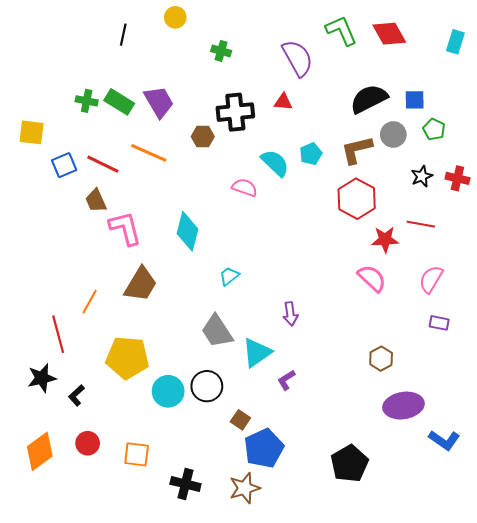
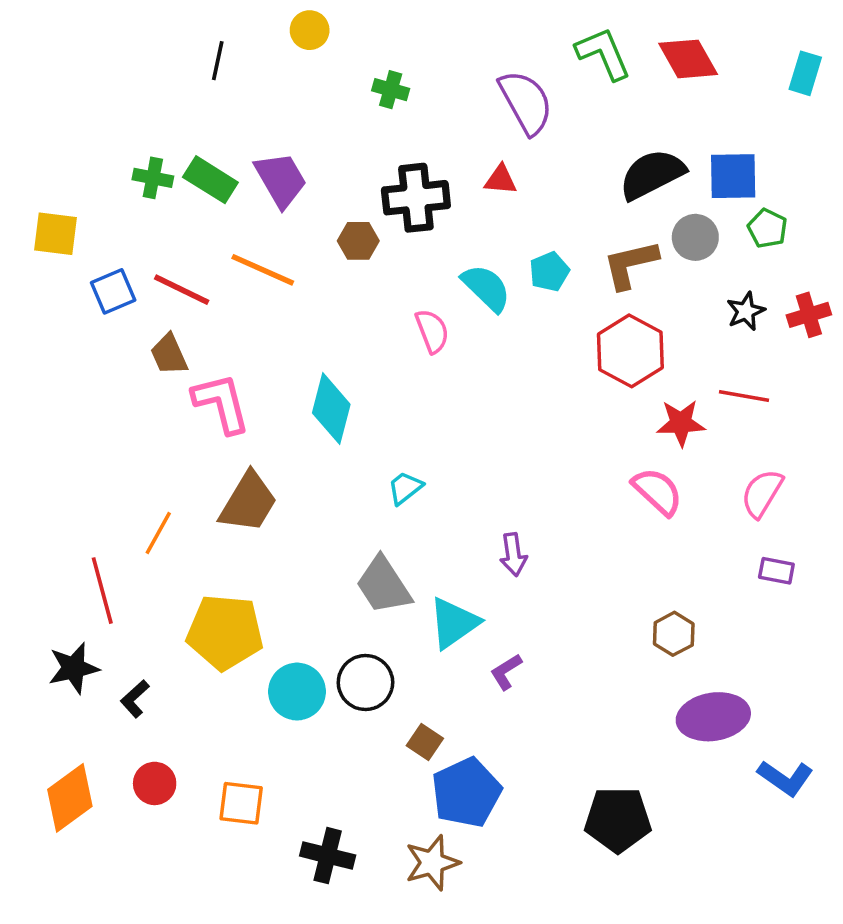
blue square: (415, 100) -> (733, 176), size x1.4
red cross: (457, 178) -> (809, 315), turned -30
pink semicircle: (245, 187) -> (432, 331), turned 50
black pentagon: (349, 464) -> (618, 819), turned 30

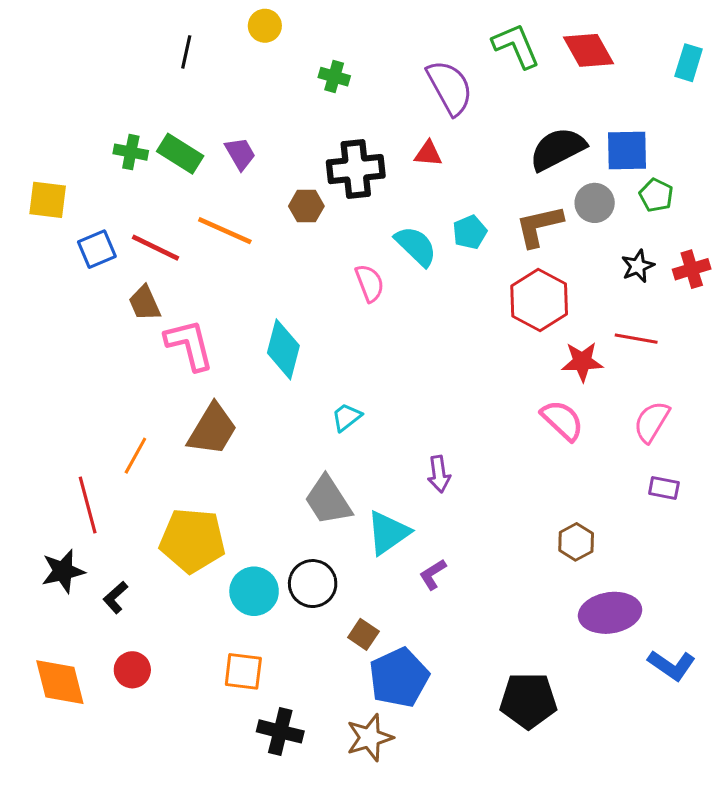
purple trapezoid: (281, 180) -> (240, 154), size x0.7
orange diamond: (70, 798) -> (60, 682), turned -68
orange square: (241, 803) -> (243, 671), moved

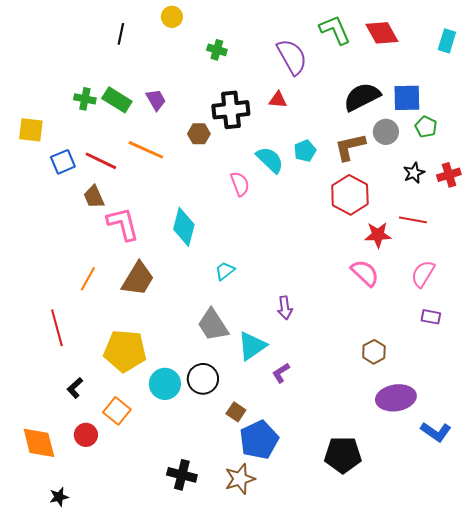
orange line: (135, 456) -> (88, 279), moved
black star: (63, 571) -> (59, 497), moved, size x0.7
orange square: (243, 671) -> (117, 411), moved, turned 32

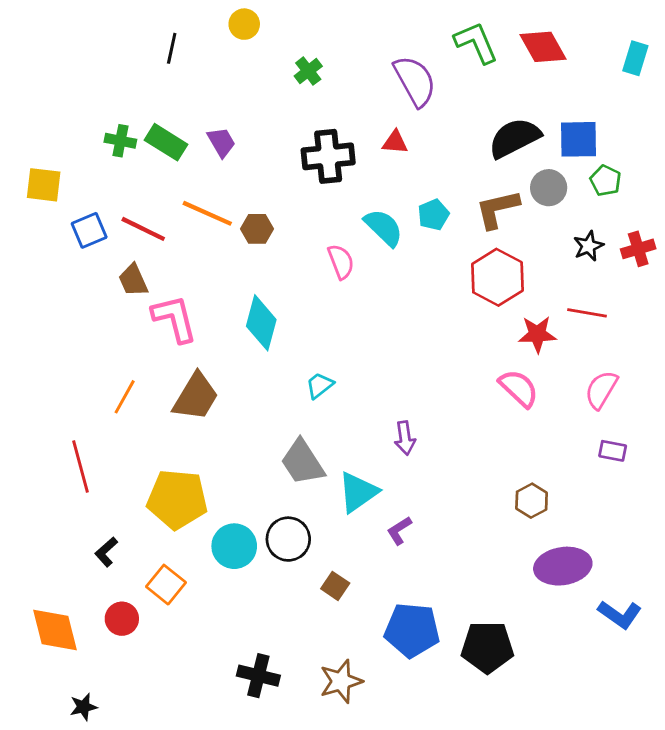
green cross: (217, 50) -> (308, 71), turned 36
brown hexagon: (199, 134) -> (257, 229), moved
blue pentagon: (259, 440) -> (412, 630), moved, turned 30

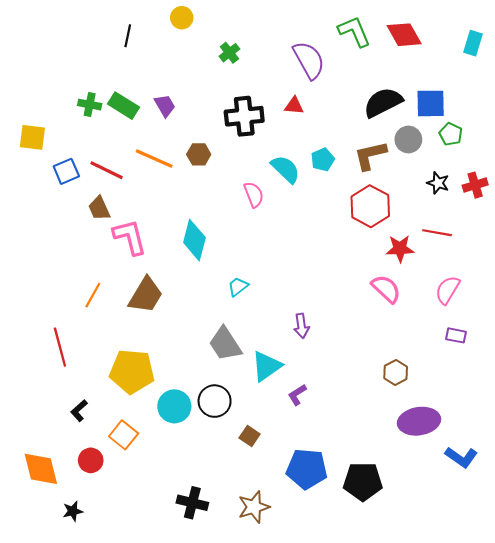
brown hexagon: (257, 229) -> (199, 154), moved
black star: (588, 246) -> (438, 183), turned -30
black star: (83, 707) -> (73, 511), moved

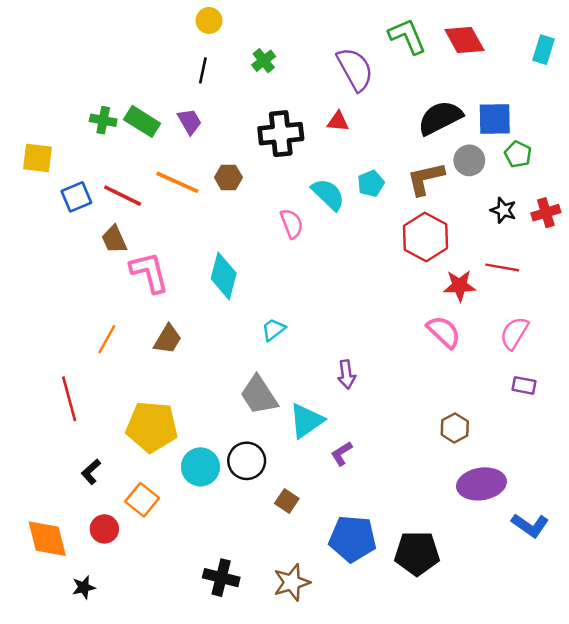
black line: (128, 36) -> (203, 70), moved
brown trapezoid: (146, 295) -> (168, 339), size x0.7

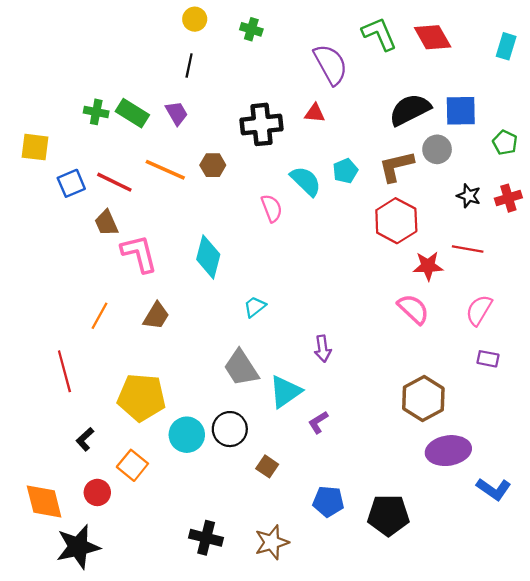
green cross: (264, 61) -> (251, 29), moved, turned -35
green pentagon: (518, 154) -> (505, 143), moved
brown hexagon: (455, 428) -> (423, 398), size x1.6
blue pentagon: (353, 539) -> (328, 502), size x0.7
black star: (84, 587) -> (78, 547), size x2.0

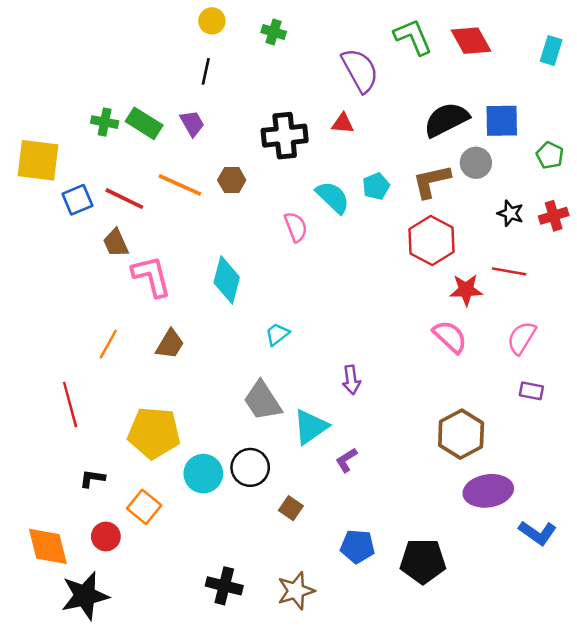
yellow square: (35, 147) -> (38, 160), size x1.4
black L-shape: (85, 439) -> (92, 479), turned 50

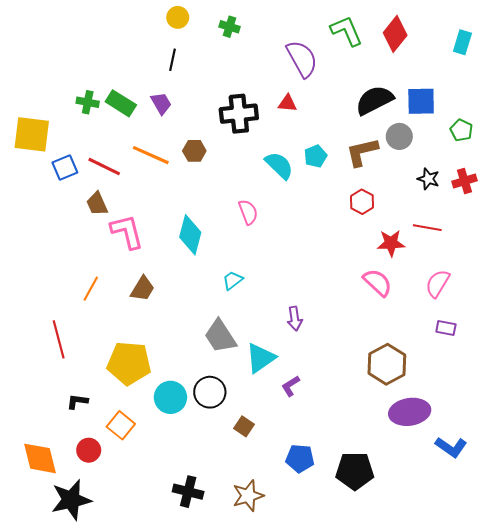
red diamond: (471, 41) -> (395, 34), turned 68
pink semicircle: (296, 227) -> (248, 212), moved
red hexagon: (431, 240) -> (362, 202), size x0.6

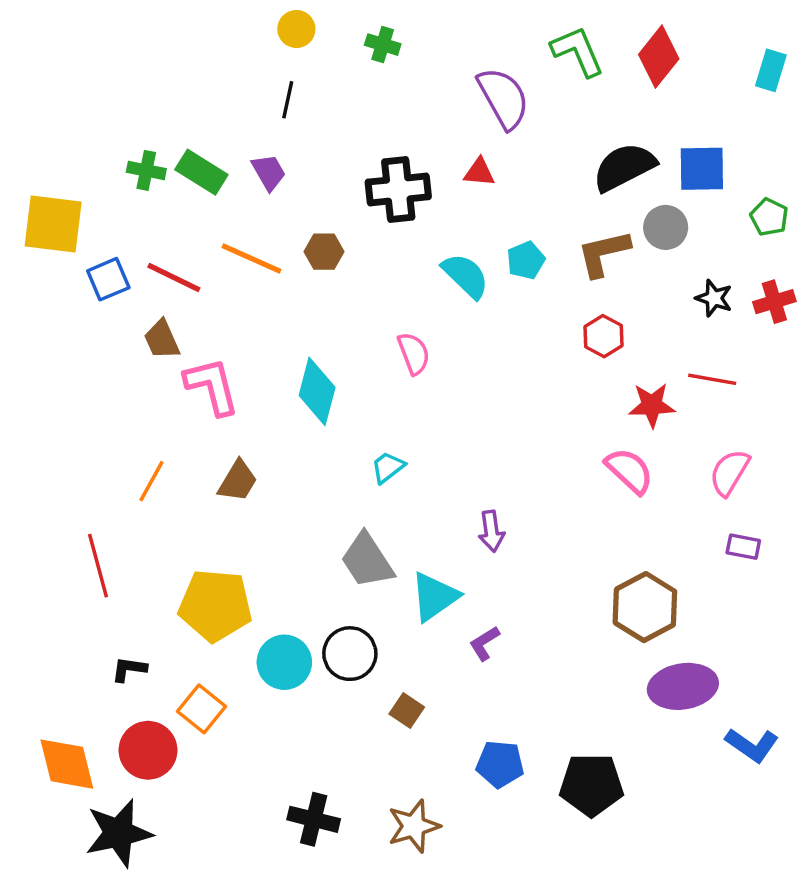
red circle: (89, 450) -> (148, 750), size x1.4

